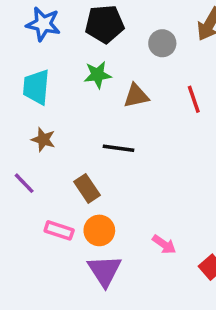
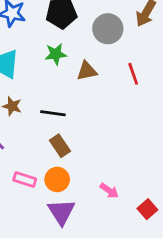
gray circle: (162, 43) -> (108, 29), size x1.4
black line: (119, 148) -> (53, 113), moved
brown rectangle: (87, 188) -> (60, 146), moved

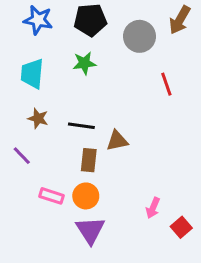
brown triangle: (87, 71) -> (117, 141), moved
brown rectangle: (60, 146) -> (89, 160), turned 40
pink arrow: (109, 191) -> (153, 208), moved, turned 78

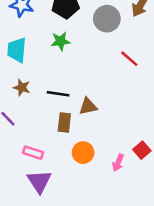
red line: (166, 84) -> (129, 59), turned -30
orange circle: (86, 196) -> (83, 153), moved
red square: (181, 227) -> (142, 150), moved
purple triangle: (90, 230) -> (39, 181), moved

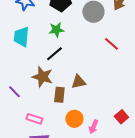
brown star: (22, 88) -> (42, 77), moved, size x1.5
black line: (58, 94) -> (54, 54), moved, turned -48
pink arrow: (118, 163) -> (93, 127), moved

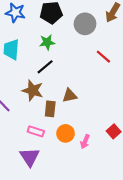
pink rectangle: (34, 119) -> (36, 131), moved

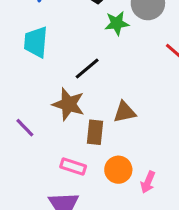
green star: (47, 42) -> (117, 23), moved

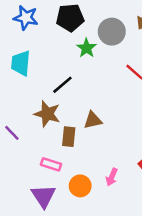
green star: (117, 23) -> (86, 48), turned -30
orange circle: (118, 170) -> (80, 186), moved

